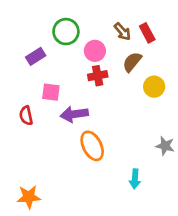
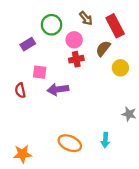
brown arrow: (122, 32) -> (86, 18), moved
red rectangle: (147, 33) -> (115, 26), size x1.5
orange ellipse: (92, 146) -> (70, 143), moved, turned -40

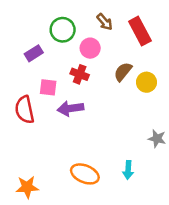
brown semicircle: (103, 48) -> (123, 72), moved
red cross: (76, 59) -> (80, 74), moved, turned 32
red semicircle: (20, 90) -> (25, 110), size x1.5

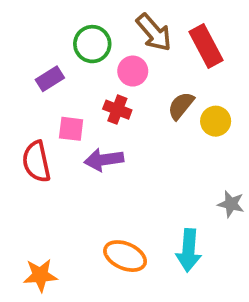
brown arrow: (105, 22) -> (154, 32), size x1.5
cyan arrow: (128, 170) -> (189, 250), size x1.5

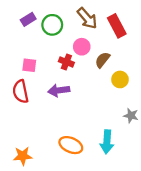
pink circle: (133, 71) -> (82, 47), moved
purple rectangle: (50, 79) -> (28, 19), moved
yellow circle: (216, 121) -> (120, 79), moved
pink square: (71, 129) -> (29, 65), moved

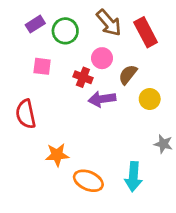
pink square: (29, 65) -> (42, 66), moved
purple arrow: (59, 90) -> (102, 99), moved
orange star: (23, 156) -> (57, 155), moved

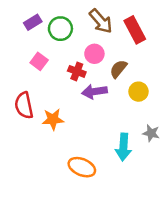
pink square: (42, 66) -> (39, 61), turned 30
orange star: (57, 155) -> (53, 119), moved
cyan arrow: (133, 177) -> (123, 147), moved

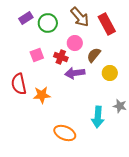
pink square: (39, 61) -> (37, 55), moved, turned 32

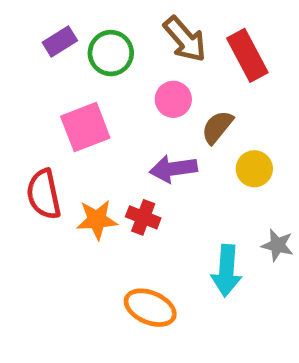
pink square: (37, 55) -> (85, 127), size x1.5
red cross: (61, 57) -> (143, 217), moved

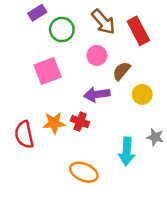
purple rectangle: (60, 41) -> (37, 13), moved
red semicircle: (44, 194) -> (24, 135), moved

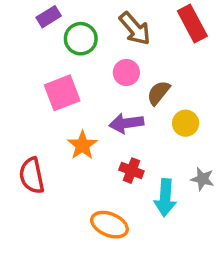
red rectangle: (138, 31) -> (192, 23), moved
red cross: (80, 122) -> (131, 171), moved
orange star: (54, 123) -> (82, 145), moved, turned -30

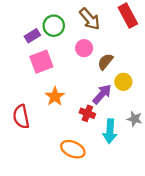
purple rectangle: (49, 17) -> (32, 36), moved
purple arrow: (126, 123) -> (102, 94), moved, turned 140

